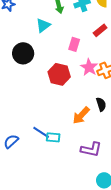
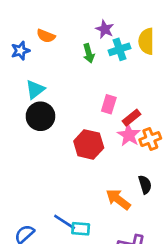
cyan triangle: (43, 25) -> (35, 89), moved
red rectangle: (100, 30) -> (132, 118), moved
orange arrow: (81, 115) -> (118, 199), turned 84

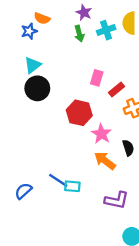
purple star: (105, 29) -> (84, 13), moved
blue star: (20, 51) -> (29, 31), moved
pink star: (129, 135) -> (101, 134), moved

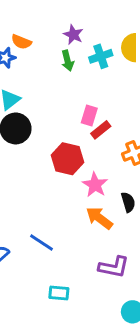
red rectangle: (117, 90) -> (101, 130), moved
cyan rectangle: (72, 186) -> (59, 293), moved

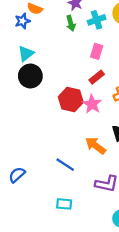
pink rectangle: (89, 115) -> (97, 51), moved
pink star: (95, 185) -> (92, 104), moved
blue line: (42, 243) -> (65, 165), moved

